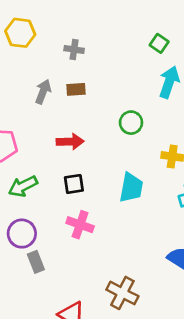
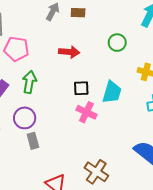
black square: (74, 184) -> (81, 88), moved
green arrow: (23, 186) -> (29, 82), turned 120
pink cross: (80, 225) -> (86, 112), moved

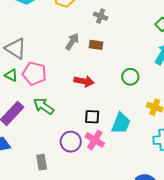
green arrow: (29, 82) -> (44, 106), turned -70
purple circle: (25, 118) -> (71, 142), moved

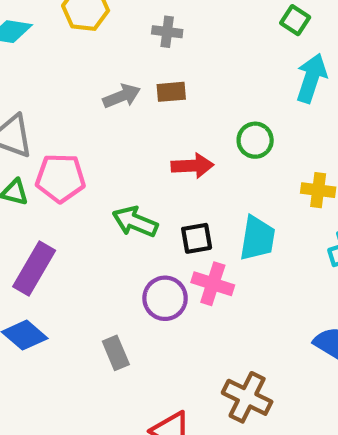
gray arrow: (72, 42) -> (122, 96), turned 48
red arrow: (84, 81) -> (192, 166), moved
green arrow: (44, 106) -> (135, 222), moved

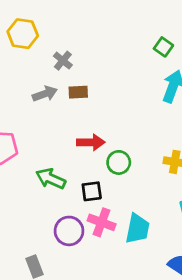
gray cross: (167, 32) -> (63, 61), moved, turned 30
green circle: (255, 140) -> (119, 162), moved
cyan trapezoid: (257, 238) -> (137, 229), moved

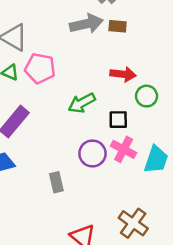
gray arrow: (45, 94) -> (86, 24), size x1.4
green arrow: (51, 179) -> (82, 103), turned -60

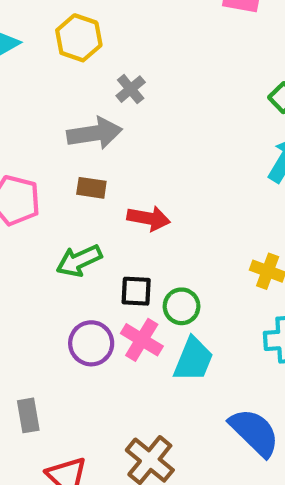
brown rectangle: (118, 26) -> (91, 188), moved
green circle: (147, 96) -> (182, 306), moved
gray rectangle: (56, 182) -> (28, 415), moved

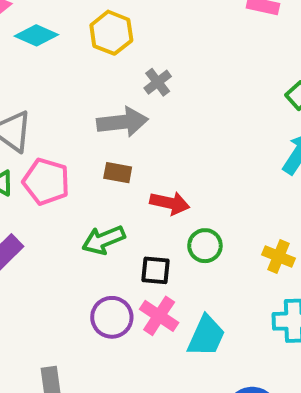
green circle: (182, 306) -> (205, 246), moved

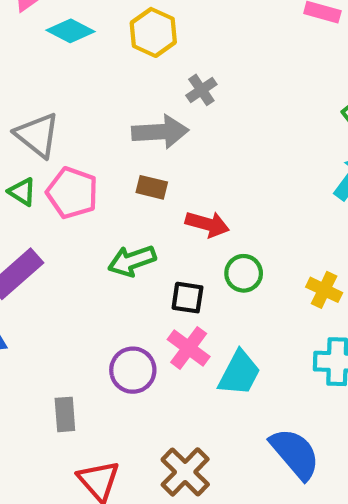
purple circle: (112, 317) -> (133, 370), moved

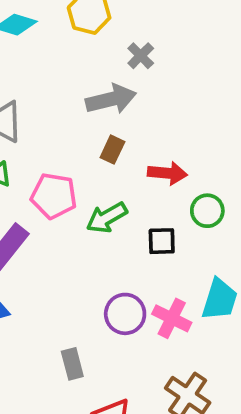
brown rectangle: (152, 187) -> (112, 150), turned -68
pink pentagon: (72, 193) -> (54, 196), moved
pink cross: (189, 348) -> (172, 318), moved

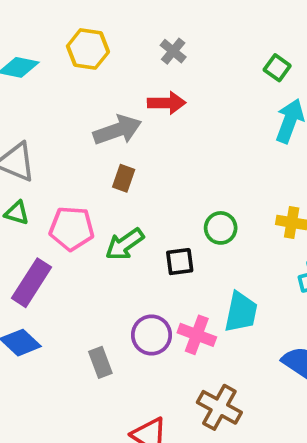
gray cross: (141, 56) -> (173, 51), moved
red arrow: (167, 173) -> (167, 103), moved
gray rectangle: (72, 364) -> (100, 362), moved

